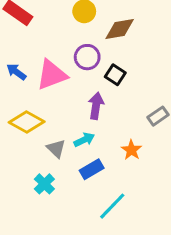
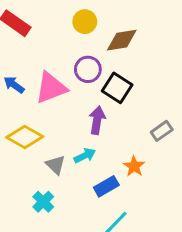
black square: (115, 75) -> (117, 88), size x1.4
blue rectangle: (92, 169) -> (106, 186), moved

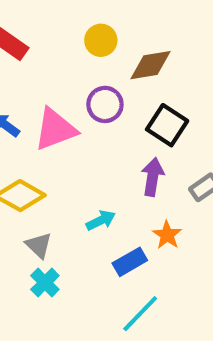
black square: (117, 88) -> (167, 125), moved
purple arrow: (97, 120) -> (153, 177), moved
gray triangle: (56, 165) -> (39, 245), moved

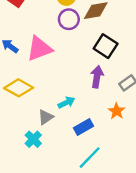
purple circle: (105, 104) -> (69, 19), moved
orange star: (167, 235) -> (117, 111), moved
gray triangle: (39, 245) -> (46, 117), moved, turned 42

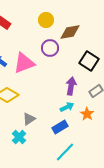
purple circle: (69, 19) -> (50, 48), moved
black square: (106, 46) -> (89, 61), moved
cyan arrow: (66, 102) -> (67, 107), moved

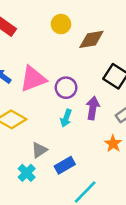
purple circle: (50, 48) -> (66, 88), moved
cyan arrow: (67, 107) -> (66, 118), moved, turned 136
blue rectangle: (60, 127) -> (65, 165), moved

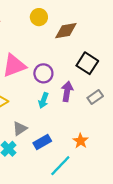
orange star: (113, 144) -> (81, 141), moved

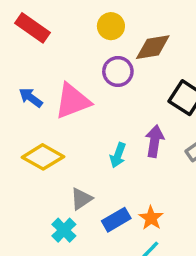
purple circle: (43, 73) -> (118, 71), moved
orange star: (81, 141) -> (151, 218), moved

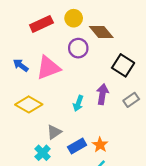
red rectangle: (32, 28) -> (41, 24), moved, turned -60
brown diamond: (153, 47) -> (101, 32), turned 60

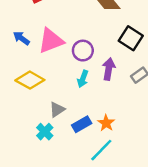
purple circle: (78, 48) -> (83, 51), moved

